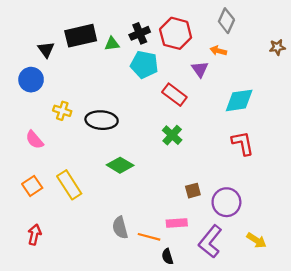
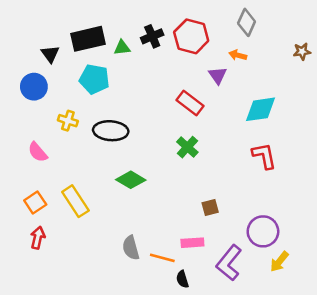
cyan pentagon: (144, 65) -> (94, 79), moved
purple circle: (226, 202) -> (263, 231), moved
red arrow: (34, 235) -> (38, 238), moved
yellow arrow: (257, 240) -> (279, 262), turned 96

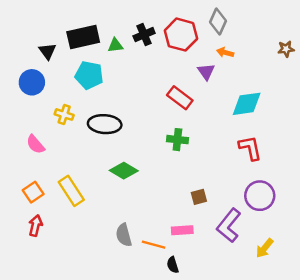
gray diamond: (247, 22) -> (218, 21), moved
green cross: (187, 147) -> (177, 140), turned -36
purple circle: (263, 231) -> (260, 196), moved
purple L-shape: (229, 263) -> (229, 225), moved

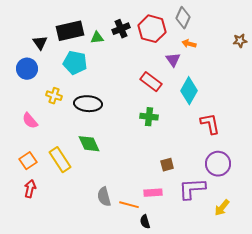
cyan diamond: (247, 104) -> (189, 91), moved, turned -52
green diamond: (124, 171) -> (89, 144), moved, turned 35
purple L-shape: (229, 225) -> (192, 189), turned 48

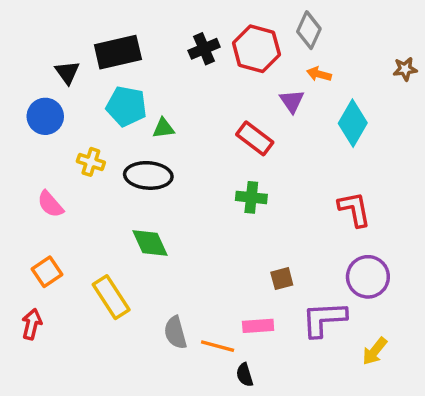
green triangle: (97, 38) -> (164, 128), moved
cyan diamond: (189, 91) -> (353, 123), moved
yellow rectangle: (60, 160) -> (111, 297), moved
red arrow: (30, 189) -> (32, 324), moved

